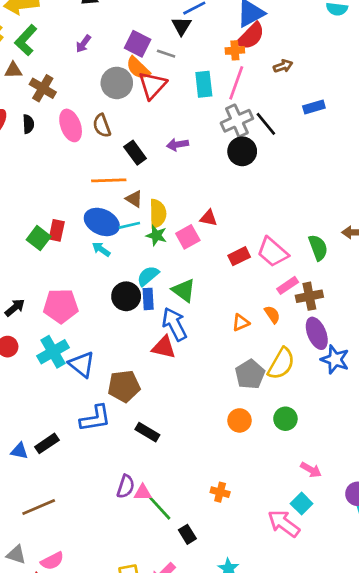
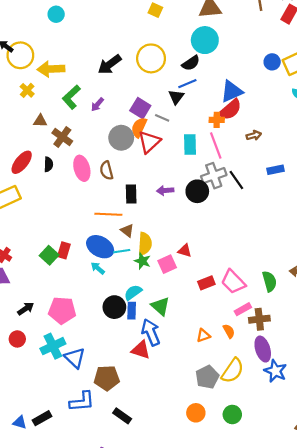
green L-shape: (26, 40) -> (71, 97), moved
orange semicircle: (138, 68) -> (139, 127), turned 66
pink line: (236, 83) -> (216, 146), turned -45
black circle: (242, 151) -> (197, 191), moved
black rectangle: (135, 153) -> (131, 194), turned 30

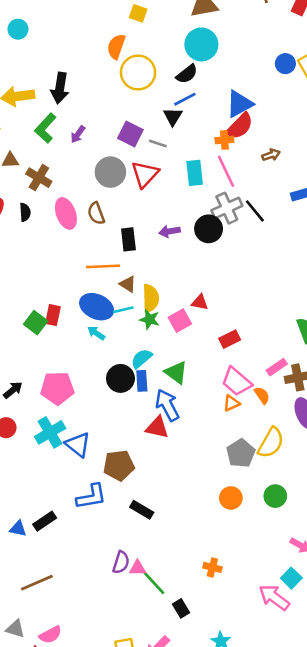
black arrow: (110, 64) -> (60, 88), moved, turned -40
orange semicircle: (139, 127) -> (116, 46), moved
pink trapezoid: (233, 282) -> (237, 382), moved

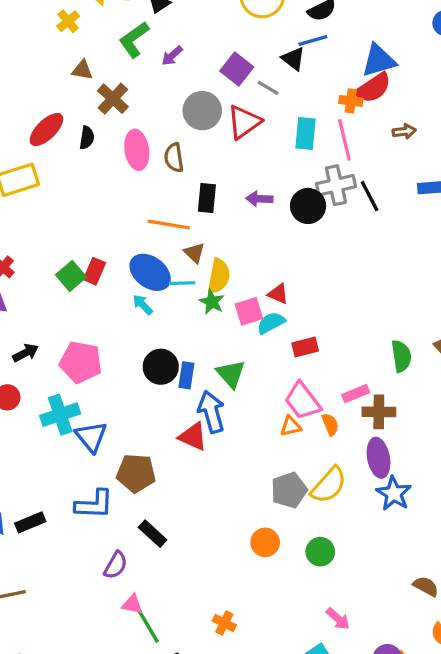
black triangle: (173, 117) -> (293, 59), turned -36
cyan semicircle: (142, 359) -> (271, 323), moved
purple semicircle: (121, 562) -> (116, 565), moved

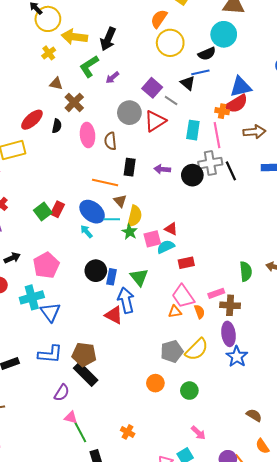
brown arrow: (404, 131) -> (254, 132), size x1.5
pink pentagon: (81, 362) -> (46, 265), turned 30
brown pentagon: (136, 473) -> (84, 354), moved
black rectangle: (153, 534) -> (86, 374), size x1.4

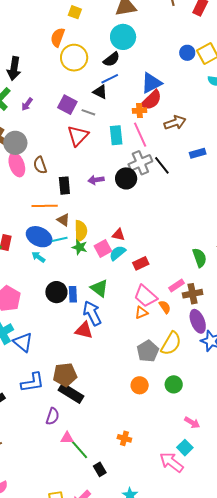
gray circle: (129, 113) -> (15, 143), moved

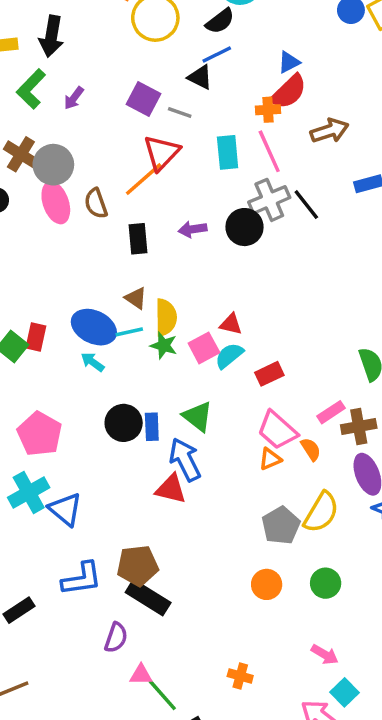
blue triangle: (151, 83) -> (289, 62), size x0.6
orange line: (45, 206) -> (144, 179), moved, turned -40
pink arrow: (192, 423) -> (325, 655), moved

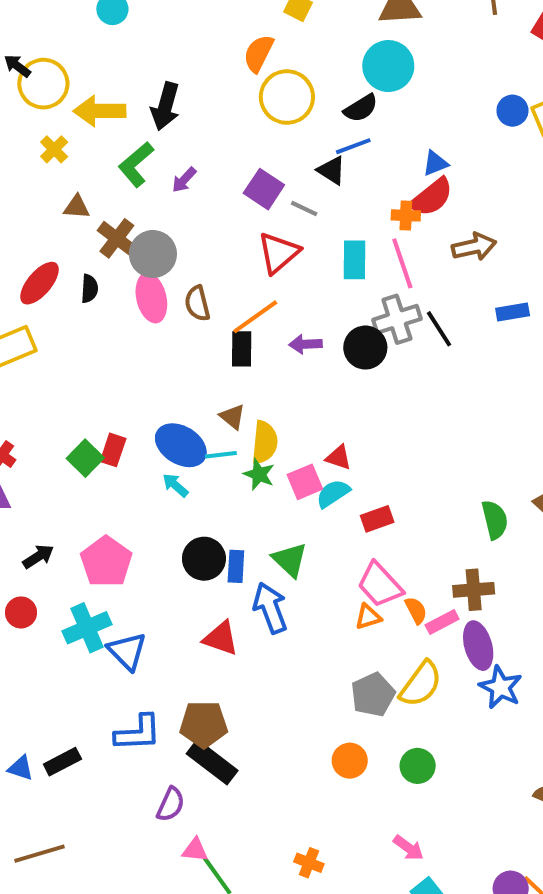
orange line: (144, 179) -> (255, 317), moved
pink rectangle: (331, 412) -> (442, 622), moved
red triangle: (171, 489) -> (221, 638), moved

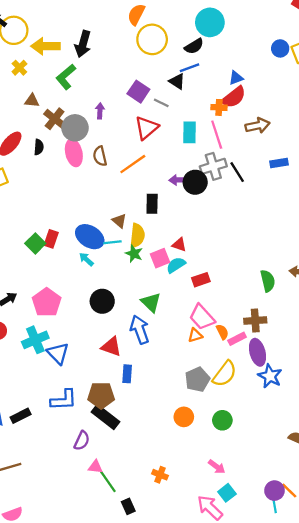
purple arrow: (184, 180) -> (100, 111), moved, turned 140
purple arrow: (305, 344) -> (178, 180), moved
black rectangle: (242, 349) -> (152, 204), moved
blue rectangle: (236, 566) -> (127, 374), moved

